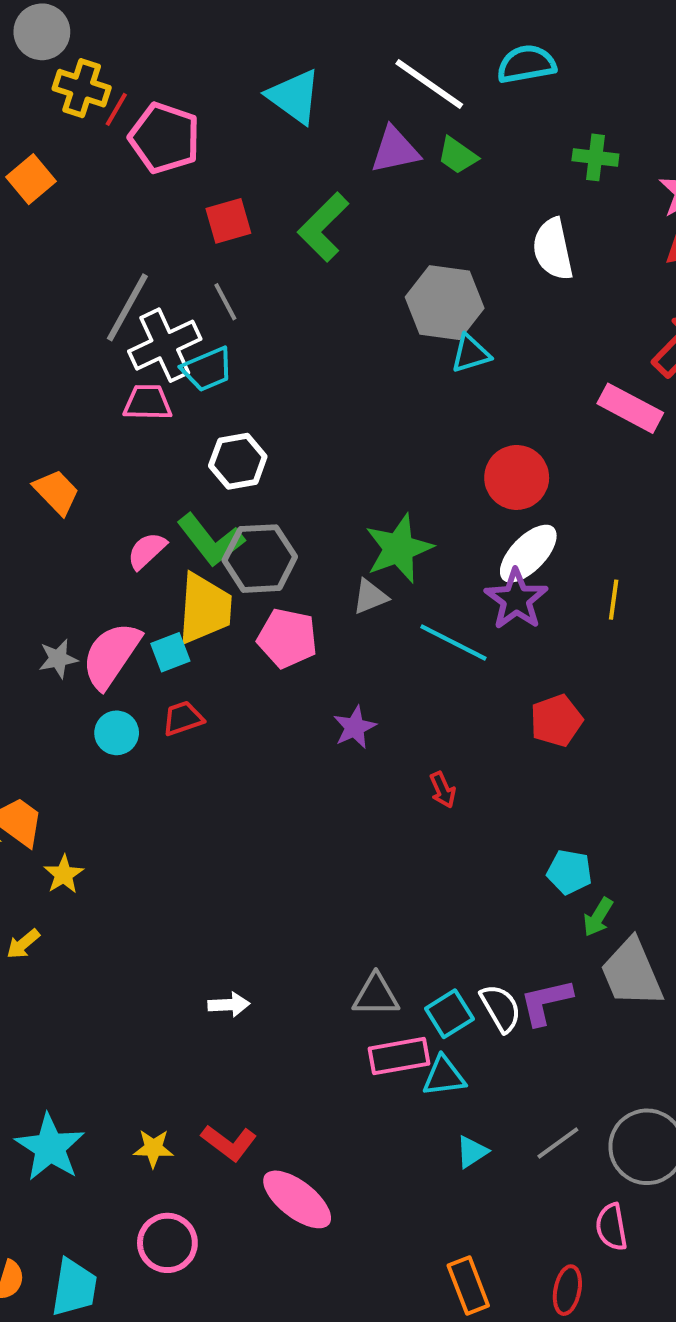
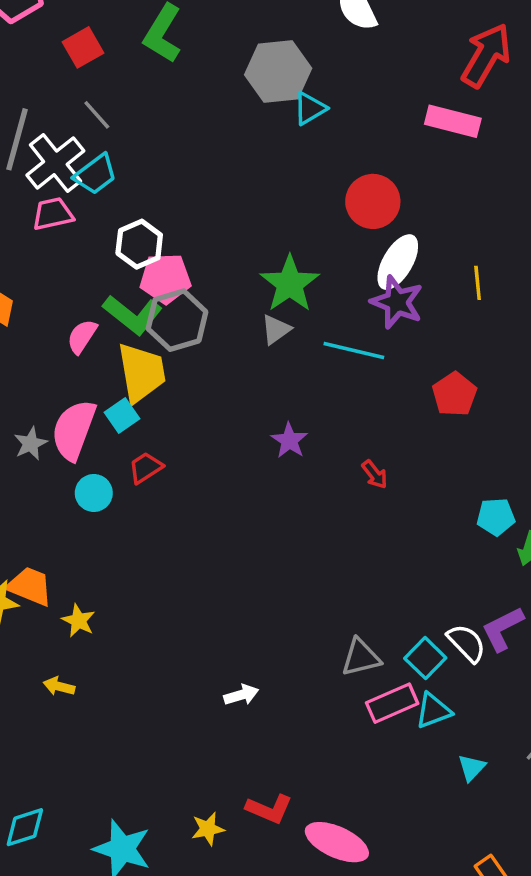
pink pentagon: (287, 638) -> (165, 278), moved
yellow arrow: (23, 944) -> (59, 686), turned 68

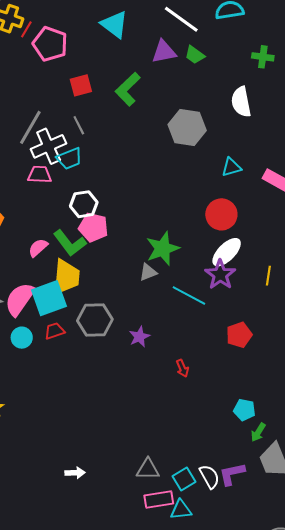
cyan triangle: (310, 108) -> (231, 167), moved
gray hexagon: (177, 320) -> (95, 320), moved
cyan square: (122, 416) -> (49, 298), size x1.8

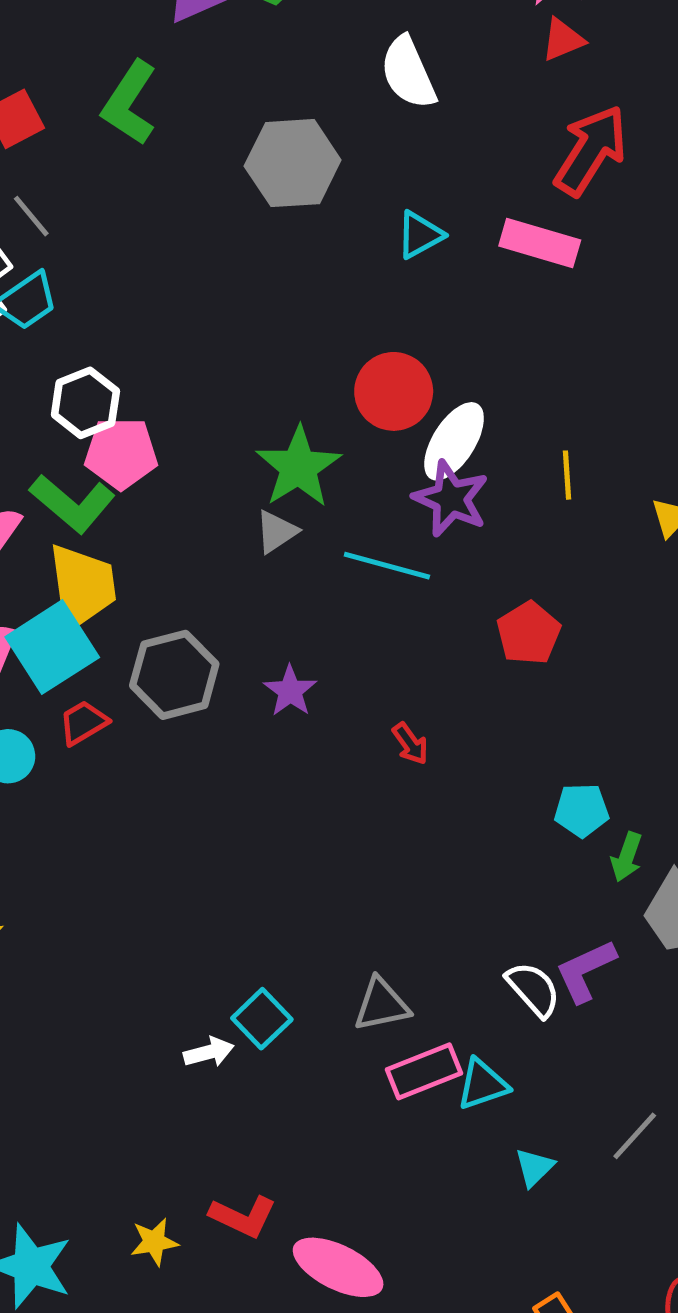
red circle: (221, 214) -> (394, 391), moved
cyan square: (184, 479) -> (262, 1019), moved

